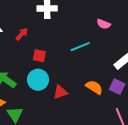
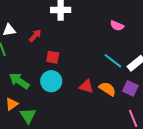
cyan line: (80, 47) -> (113, 61), moved, turned 60
red triangle: (60, 92) -> (86, 86), moved, turned 35

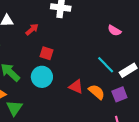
purple square: (130, 88) -> (119, 94), turned 35

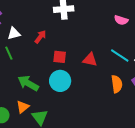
red triangle: (76, 87) -> (90, 60), moved
orange semicircle: (97, 92) -> (117, 84), turned 54

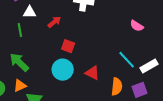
red triangle: (90, 60) -> (92, 73), moved
green arrow: (28, 83) -> (19, 62), moved

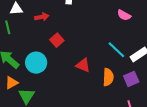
red arrow: (54, 22) -> (42, 17), turned 32
red square: (68, 46) -> (57, 40), turned 32
cyan circle: (63, 70) -> (36, 63), moved

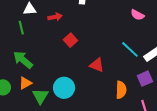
cyan circle: (36, 63) -> (64, 88), moved
orange semicircle: (108, 77) -> (121, 90), moved

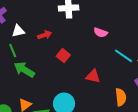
pink semicircle: (137, 15) -> (101, 33), moved
green arrow: (23, 60) -> (24, 70), moved

